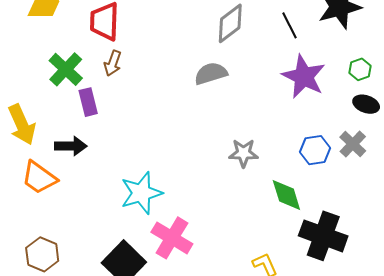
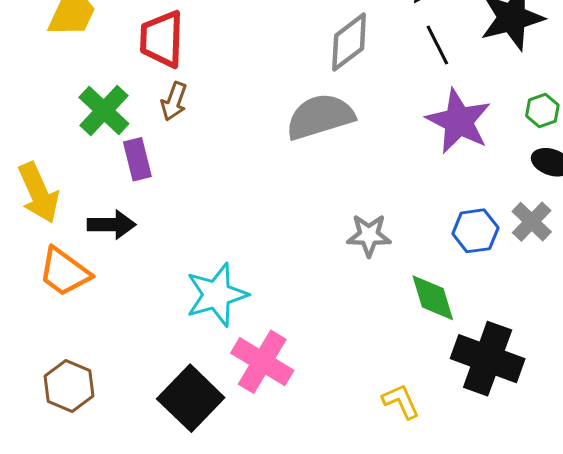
gray semicircle: (211, 73) -> (320, 117), size x1.4

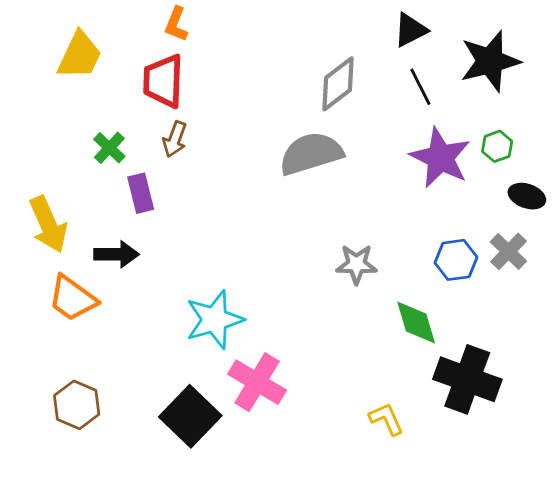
green cross: (104, 110) -> (109, 148), size x0.7
green hexagon: (542, 110) -> (497, 146), moved

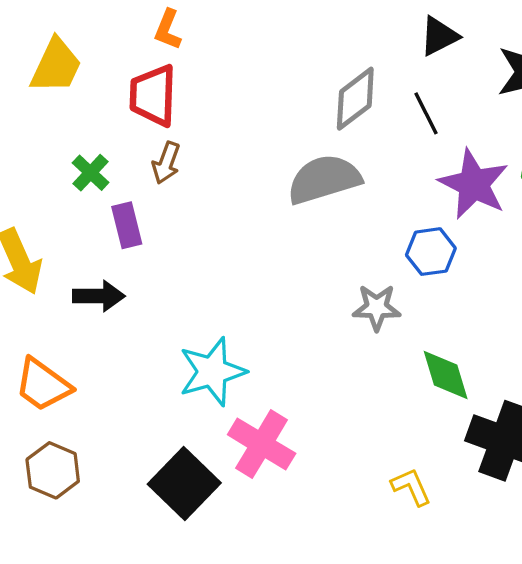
black line: (420, 87) -> (426, 113), moved
blue hexagon: (456, 260) -> (431, 252), moved
orange trapezoid: (72, 298) -> (43, 385), moved

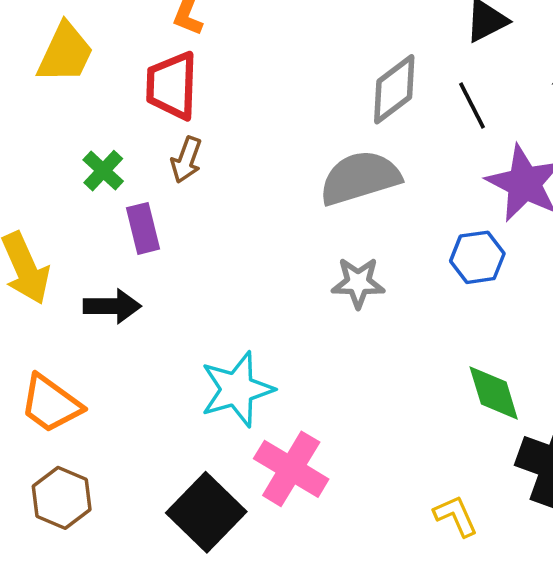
gray star: (377, 308) -> (358, 283), moved

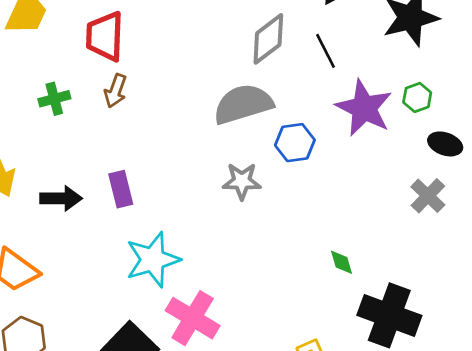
green cross: (103, 171) -> (54, 99), turned 32
purple rectangle: (143, 228) -> (121, 189), moved
blue hexagon: (477, 257) -> (295, 143), moved
green diamond: (494, 393) -> (341, 262), size x0.6

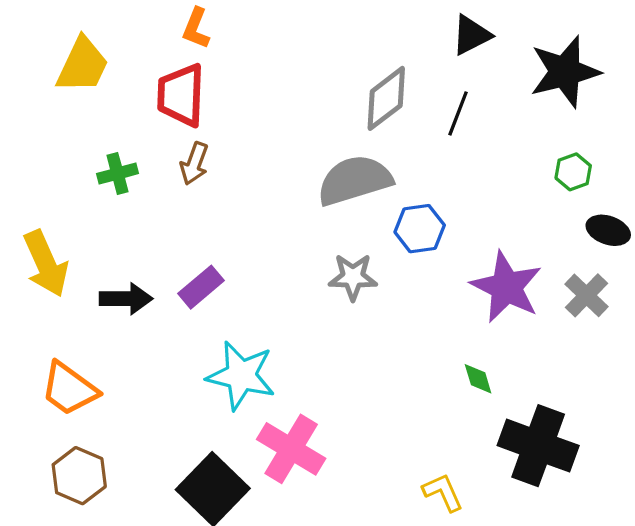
black line: (326, 51) -> (458, 113), turned 48
purple star: (364, 108) -> (506, 287), moved
purple rectangle: (121, 189) -> (201, 287), turned 64
cyan star: (153, 260) -> (241, 375), turned 30

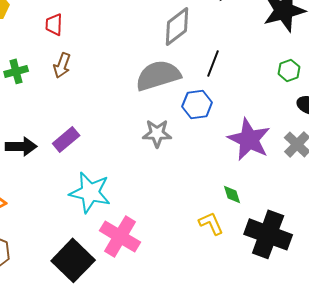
red trapezoid: (181, 95) -> (54, 24), size x0.6
black line: (458, 113) -> (213, 63), moved
yellow L-shape: (443, 492) -> (211, 223), moved

